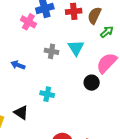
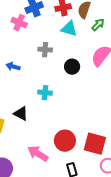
cyan triangle: (76, 48) -> (69, 29), moved, turned -36
black circle: (92, 83) -> (72, 67), moved

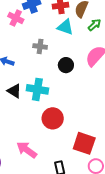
cyan cross: (45, 93) -> (37, 89), size x1.5
black triangle: (21, 114) -> (14, 91), moved
red circle: (65, 141) -> (53, 118), moved

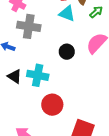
gray cross: (40, 46) -> (29, 26), moved, size x1.6

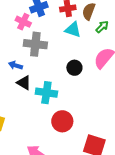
black triangle: (14, 76) -> (24, 83), moved

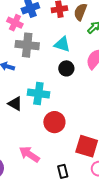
cyan triangle: (73, 30) -> (62, 44), moved
black triangle: (24, 83) -> (15, 104), moved

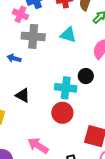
black circle: (66, 68) -> (86, 76), moved
cyan cross: (38, 94) -> (66, 88), moved

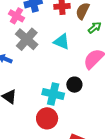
gray cross: (33, 36) -> (27, 39), turned 30

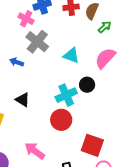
cyan triangle: (62, 42) -> (71, 55), moved
cyan cross: (53, 94) -> (66, 95), turned -35

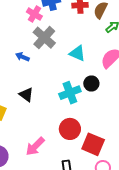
red circle: (61, 120) -> (70, 129), moved
pink arrow: (35, 151) -> (35, 146), turned -85

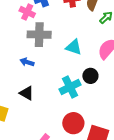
gray cross: (44, 38) -> (39, 35), turned -35
blue arrow: (22, 57) -> (27, 62), moved

